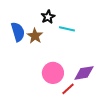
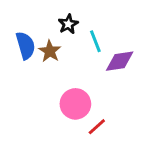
cyan line: (67, 29) -> (95, 41), turned 56
purple diamond: (84, 73) -> (120, 61), moved

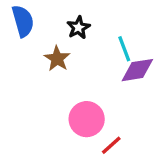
cyan line: (95, 41) -> (124, 49), moved
blue semicircle: (26, 45) -> (23, 21), moved

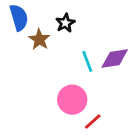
cyan line: (124, 49) -> (87, 61), moved
brown star: (57, 59) -> (39, 39), moved

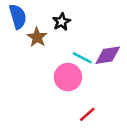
cyan line: (87, 61) -> (82, 58), turned -42
pink circle: (72, 100) -> (68, 77), moved

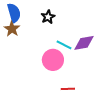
brown star: (37, 37) -> (12, 29), moved
red line: (87, 114) -> (68, 89), turned 40

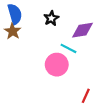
purple diamond: (84, 43) -> (83, 30), moved
red line: (68, 89) -> (86, 96), moved, turned -64

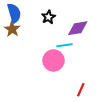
cyan line: (69, 48) -> (65, 45), turned -35

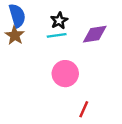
cyan line: (65, 45) -> (57, 35), moved
red line: (81, 90) -> (84, 109), moved

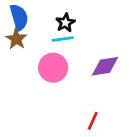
purple diamond: (95, 34) -> (105, 66), moved
pink circle: (65, 74) -> (53, 68), moved

